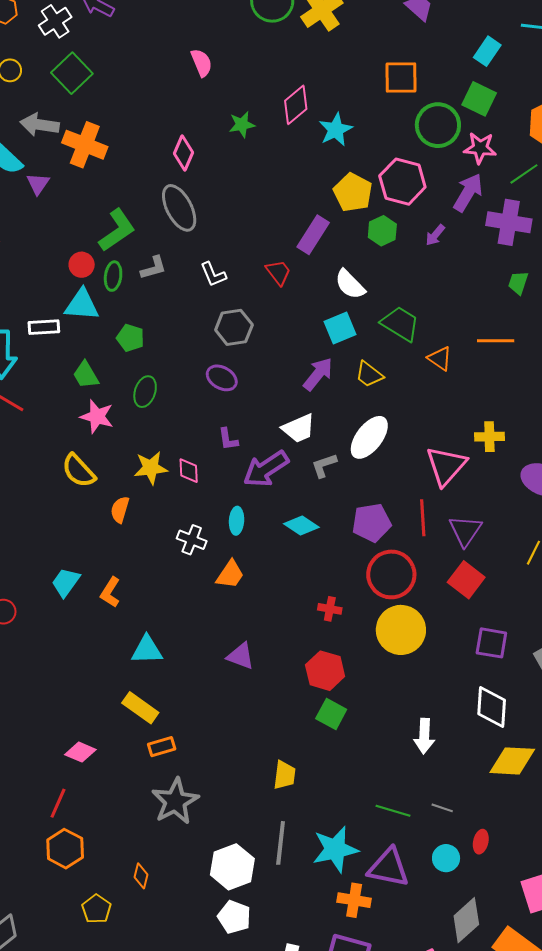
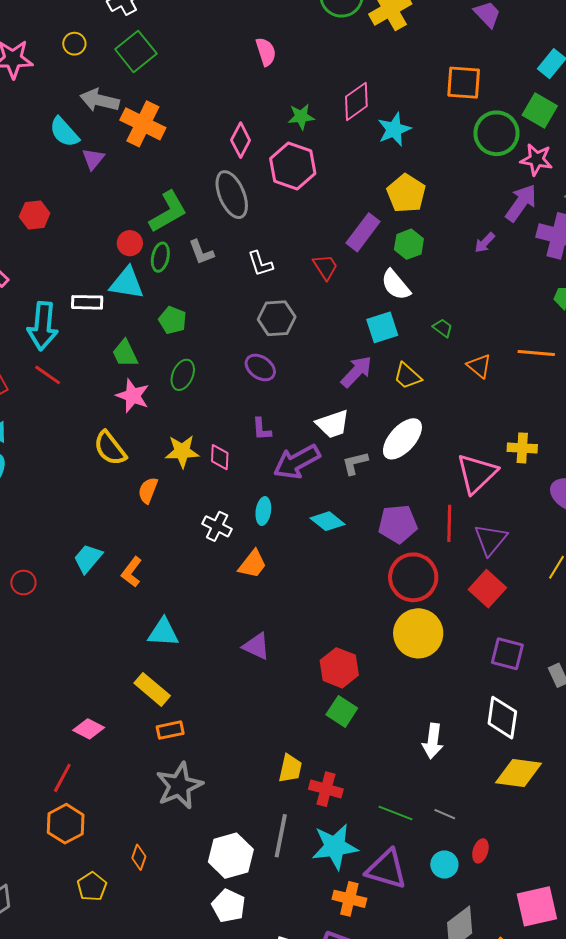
pink hexagon: (402, 182) -> (293, 166), moved
green hexagon: (382, 231) -> (409, 244), moved
gray L-shape: (153, 268) -> (201, 252), turned 80
green trapezoid: (400, 324) -> (443, 328), size x0.5
red cross: (330, 609) -> (326, 789), moved, size x1.4

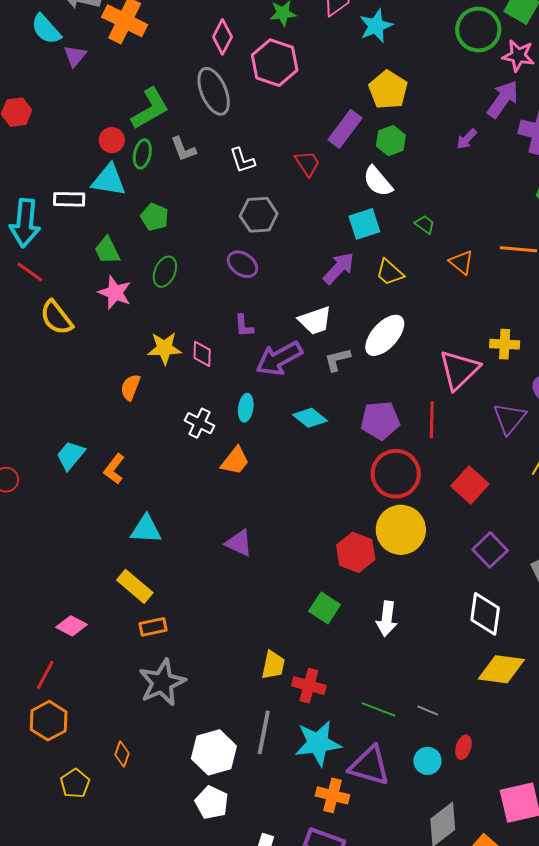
yellow semicircle: (110, 448) -> (56, 318), moved
purple triangle: (491, 540) -> (509, 418), moved
purple square: (507, 654) -> (490, 550), turned 32
red hexagon: (339, 668) -> (356, 552), moved
white arrow: (433, 741) -> (387, 619), moved

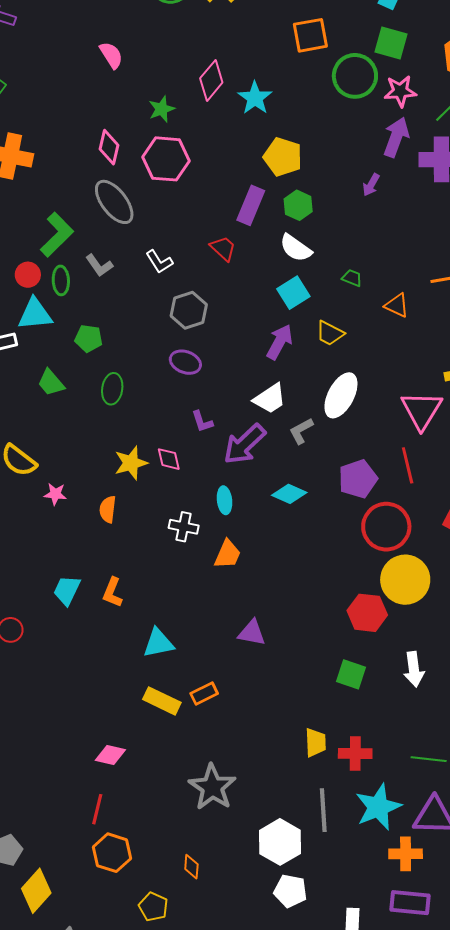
pink star: (115, 293) -> (55, 494), moved, size x0.7
orange rectangle: (153, 627) -> (204, 693), moved

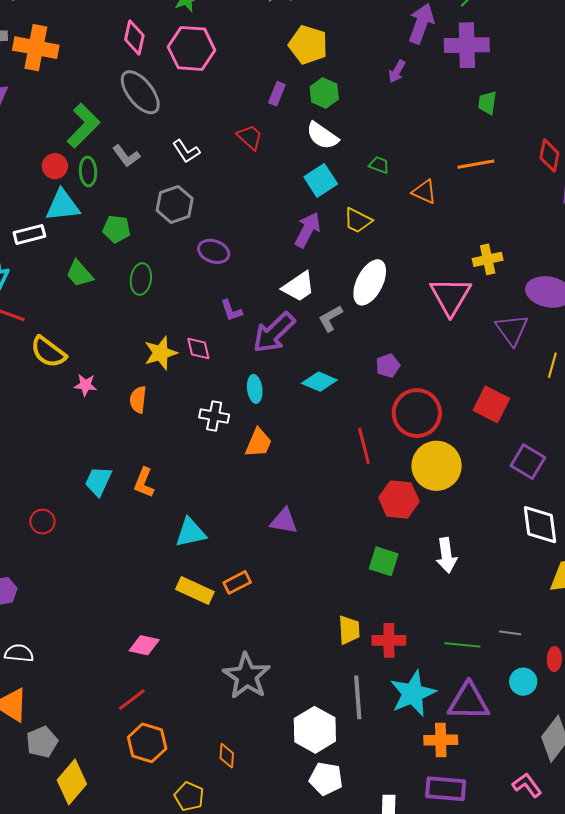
purple rectangle: (251, 205) -> (277, 94), size x0.6
gray hexagon: (189, 310) -> (175, 204), moved
red line: (408, 465) -> (364, 446), moved
purple pentagon: (358, 479) -> (388, 366), size x0.6
red line: (97, 809) -> (132, 700), turned 40

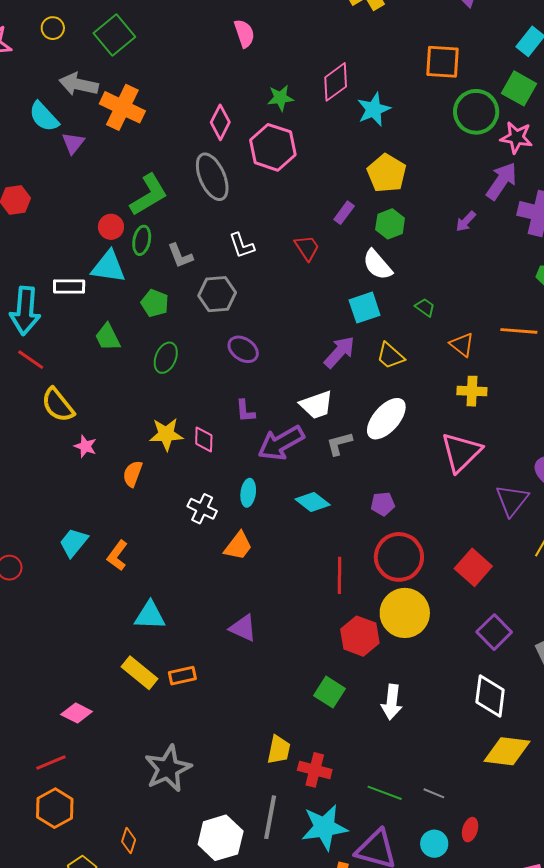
gray L-shape: (126, 156) -> (180, 256), moved
yellow cross: (488, 259) -> (472, 391), moved

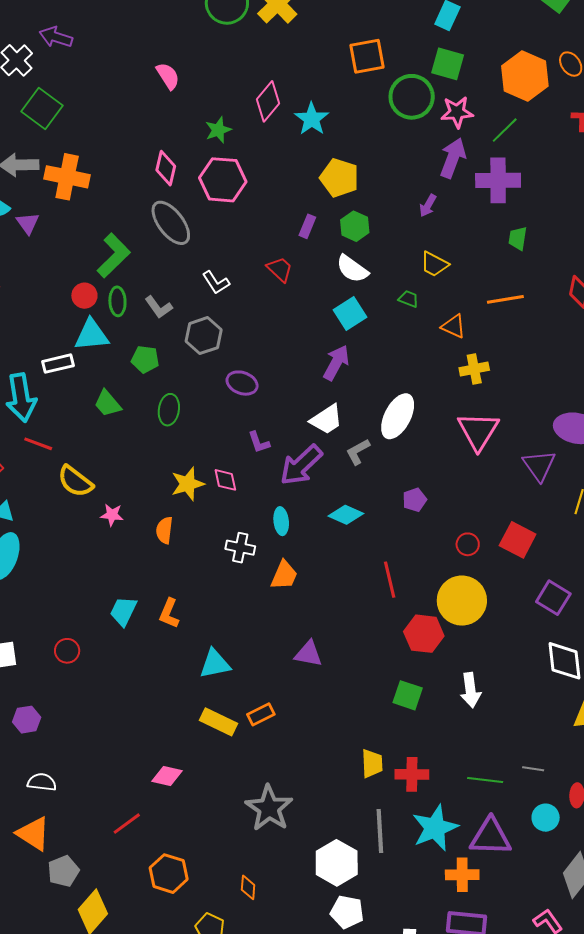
yellow trapezoid: (390, 356) -> (434, 264), moved
red circle: (399, 557) -> (468, 544), moved, size x0.5
red line: (51, 762) -> (127, 824), moved

